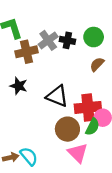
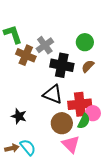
black cross: (67, 40) -> (62, 65), moved, size x1.6
brown cross: (27, 52) -> (26, 55), turned 36
black star: (19, 86) -> (19, 116), moved

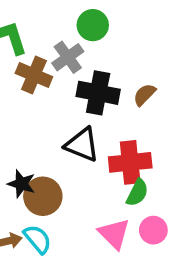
green circle: (85, 42) -> (93, 25), moved
pink circle: (93, 113) -> (153, 230), moved
brown circle: (62, 123) -> (43, 196), moved

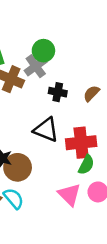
green circle: (93, 25) -> (43, 51), moved
black cross: (98, 93) -> (58, 92), size x0.6

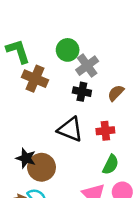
gray cross: (36, 66) -> (87, 66), moved
red cross: (81, 143) -> (105, 131), moved, size x0.6

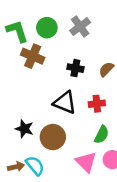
green circle: (68, 50) -> (47, 28), moved
gray cross: (87, 66) -> (80, 26), moved
brown circle: (42, 167) -> (53, 137), moved

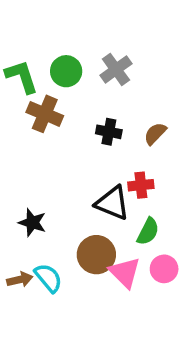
black triangle: (65, 103) -> (112, 203), moved
brown circle: (53, 137) -> (96, 255), moved

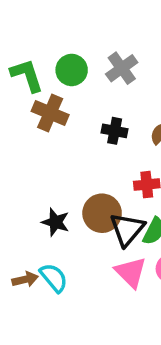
black triangle: (112, 203) -> (127, 229), moved, turned 48
black star: (32, 223) -> (55, 222), moved
brown circle: (96, 255) -> (102, 213), moved

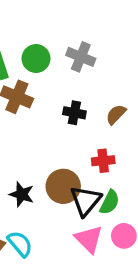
gray cross: (122, 68) -> (81, 57), turned -32

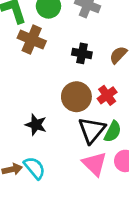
red cross: (103, 161) -> (107, 95), turned -30
brown circle: (63, 186) -> (76, 97), moved

